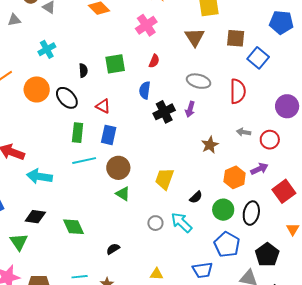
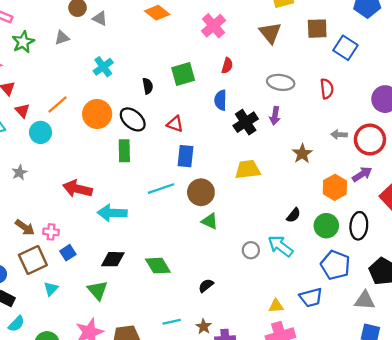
red semicircle: (238, 91) -> (327, 89), size x0.7
green rectangle: (78, 133) -> (124, 151), moved
red circle: (270, 140) -> (370, 139), size x1.4
yellow trapezoid: (165, 179) -> (248, 169), moved, turned 70
yellow triangle: (157, 274) -> (276, 306), moved

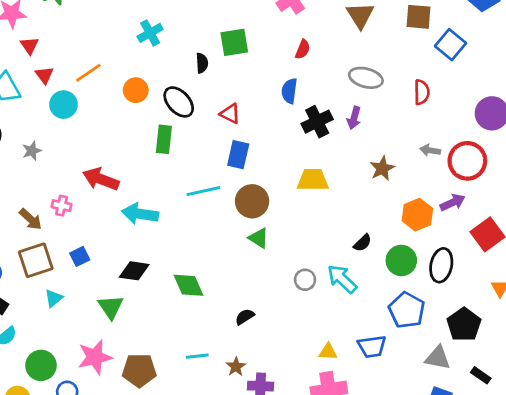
green square: (183, 74) -> (234, 42), moved
orange circle: (97, 114) -> (136, 90), size x0.7
pink cross: (51, 232) -> (62, 206), moved

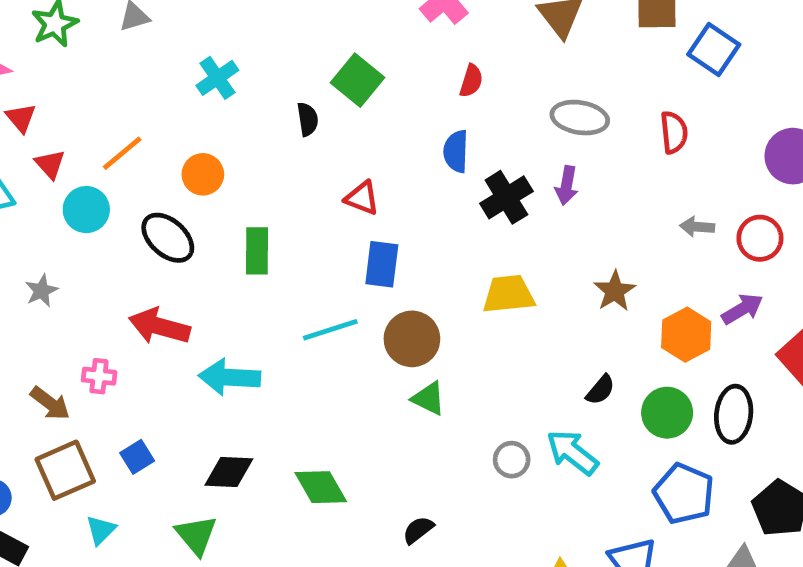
green square: (234, 42) -> (357, 80), turned -36
black ellipse: (179, 102) -> (168, 238), moved
red circle: (467, 161) -> (760, 238), size x0.7
brown star: (382, 168) -> (615, 291), moved

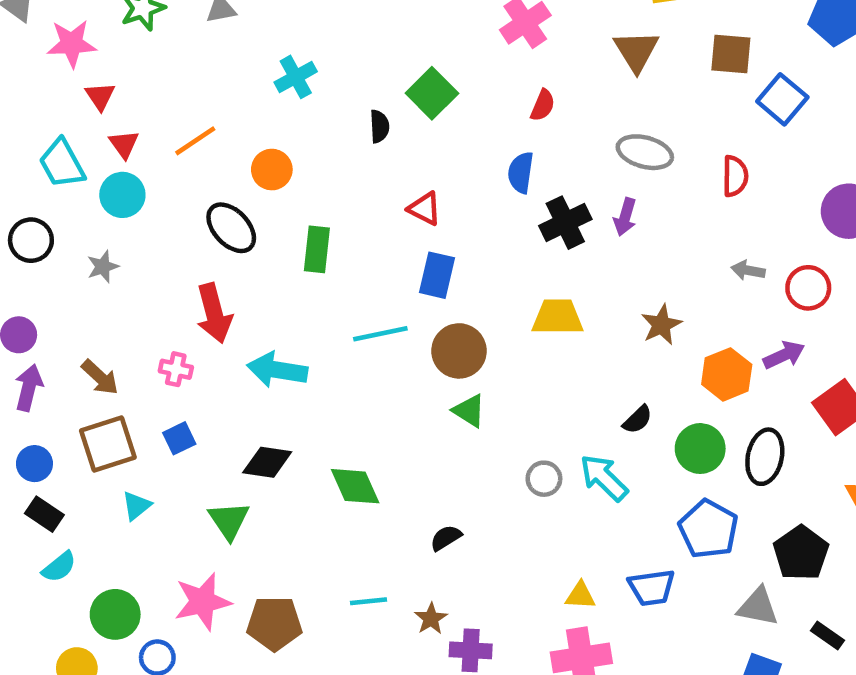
cyan circle: (86, 210) -> (122, 195), moved
red arrow: (159, 326) -> (214, 313), turned -126
pink cross: (99, 376) -> (176, 369), moved

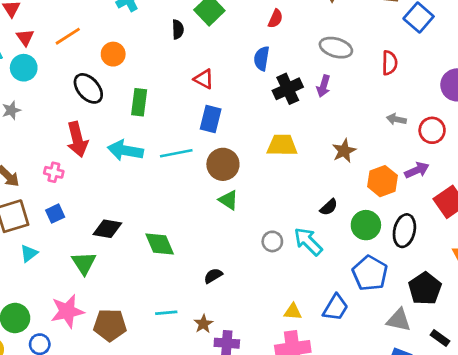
cyan arrow: (277, 370) -> (125, 150), moved
blue trapezoid: (652, 588) -> (336, 308), turned -52

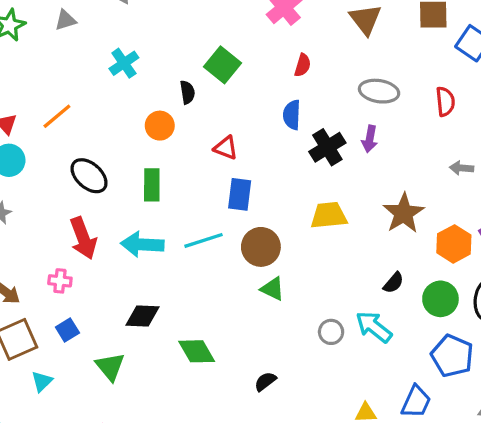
orange circle: (113, 54) -> (160, 126), moved
brown star: (344, 151) -> (404, 213), size x1.4
black diamond: (107, 229) -> (142, 316), moved
green triangle: (84, 263) -> (110, 367), moved

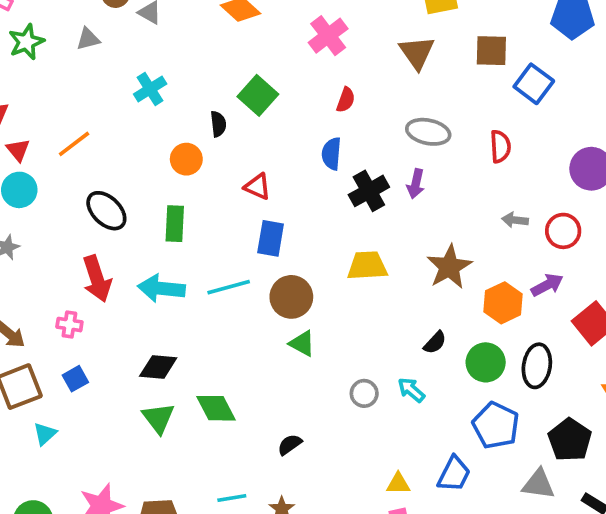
cyan arrow: (374, 327) -> (411, 390), size x0.7
green triangle: (110, 367) -> (158, 418), moved

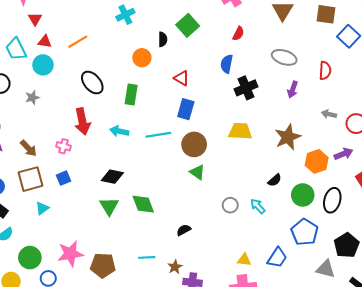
red triangle: (18, 150) -> (45, 42), turned -48
purple arrow: (416, 184) -> (293, 90), moved
cyan arrow: (161, 288) -> (119, 131), size x0.7

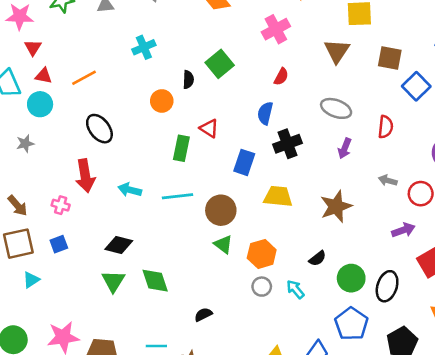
green rectangle: (131, 94) -> (181, 148), moved
blue rectangle: (186, 109) -> (244, 162), moved
orange hexagon: (317, 161) -> (262, 254), moved

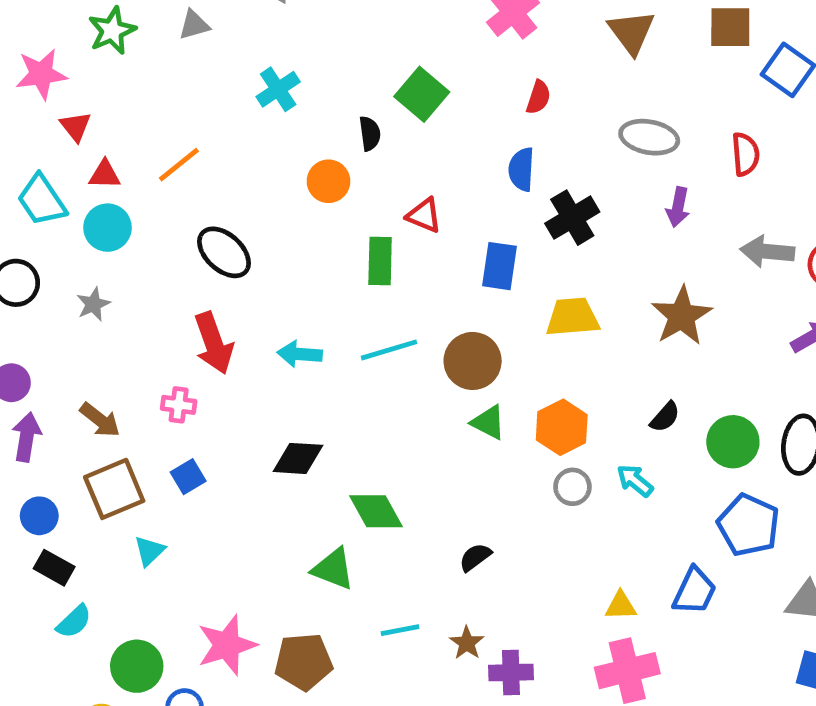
gray arrow: (388, 181) -> (767, 251), size x1.5
green triangle: (113, 281) -> (333, 569), moved, turned -30

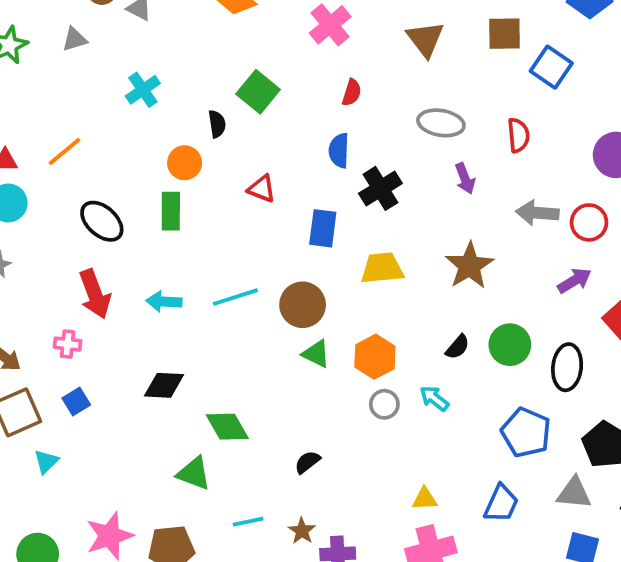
purple arrow: (678, 207) -> (465, 179), turned -32
green rectangle: (380, 261) -> (171, 211), moved
green circle: (733, 442) -> (510, 345), moved
blue trapezoid: (694, 591) -> (501, 504), moved

